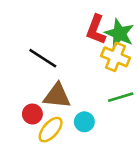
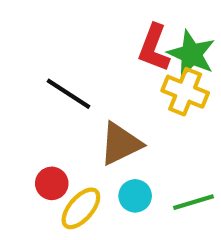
brown triangle: (57, 96) -> (121, 144), moved, turned -32
green line: (121, 97) -> (193, 202), moved

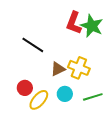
yellow cross: (185, 92) -> (79, 68), moved
brown triangle: (121, 144) -> (58, 69), size x0.7

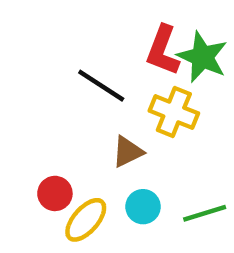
black line: (33, 45) -> (101, 86), moved
yellow cross: (79, 68) -> (174, 112), moved

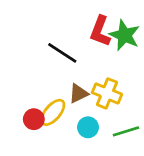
yellow cross: (174, 112) -> (107, 93), moved
yellow ellipse: (86, 220) -> (53, 112), moved

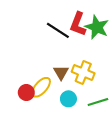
black line: (62, 53) -> (58, 30), moved
brown triangle: (79, 93) -> (61, 73), turned -35

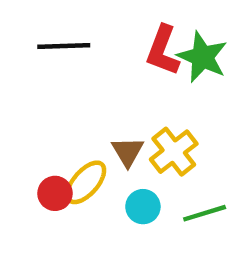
black line: (58, 30) -> (64, 46), moved, turned -35
yellow cross: (83, 73) -> (174, 152), turned 30

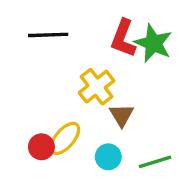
brown triangle: (128, 152) -> (122, 115), moved
yellow cross: (174, 152) -> (97, 87), moved

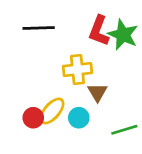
yellow cross: (97, 87) -> (77, 70), turned 32
cyan circle: (108, 157) -> (79, 118), moved

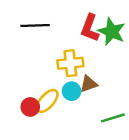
brown triangle: (98, 92) -> (89, 84), turned 42
cyan circle: (79, 118) -> (72, 91), moved

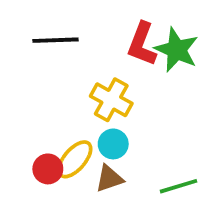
yellow cross: (70, 63) -> (111, 100), turned 35
brown triangle: (89, 84) -> (109, 179), moved

